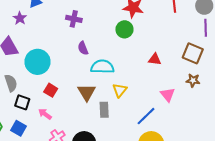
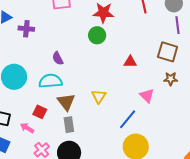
purple cross: (74, 19) -> (26, 29), moved
cyan semicircle: (102, 67) -> (50, 81), moved
red square: (51, 90) -> (40, 112), moved
gray rectangle: (104, 110) -> (69, 125), moved

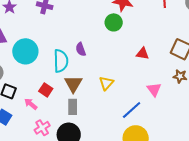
purple semicircle: (58, 58) -> (81, 49), moved
cyan semicircle: (50, 81) -> (61, 61), turned 85

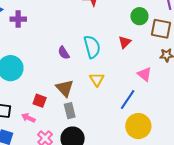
green circle: (114, 22) -> (139, 16), moved
red triangle: (143, 54) -> (125, 42), turned -40
cyan semicircle: (61, 61) -> (92, 47), moved

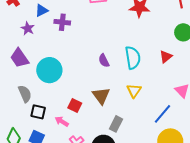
gray rectangle: (70, 111) -> (116, 124), moved, turned 35

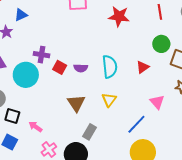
purple cross: (62, 22) -> (41, 55), moved
purple semicircle: (104, 61) -> (81, 68), turned -64
red square: (75, 106) -> (60, 67), moved

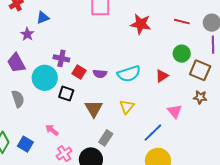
red line: (160, 12) -> (182, 22), turned -70
cyan semicircle: (110, 67) -> (129, 74), turned 75
black square: (12, 116) -> (66, 94), moved

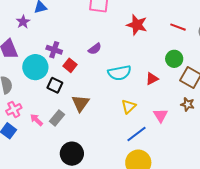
purple semicircle: (100, 74) -> (95, 49), moved, turned -48
yellow triangle: (127, 107) -> (129, 107), moved
gray rectangle: (106, 138) -> (57, 118), moved
pink cross: (64, 154) -> (14, 109), moved

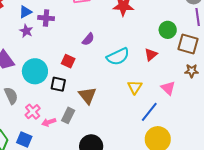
purple star: (23, 22) -> (26, 31), moved
purple cross: (54, 50) -> (46, 18), moved
pink cross: (14, 109) -> (33, 112), moved
pink arrow: (37, 120) -> (49, 122), turned -48

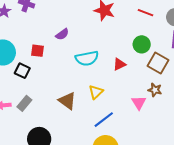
red square: (68, 61) -> (37, 51), turned -32
pink triangle: (168, 88) -> (139, 103), moved
brown triangle: (87, 96) -> (67, 101), moved, turned -30

